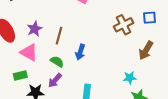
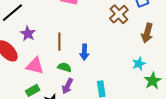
purple star: (35, 29) -> (28, 34), moved

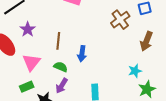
pink triangle: (35, 66) -> (31, 62), turned 48

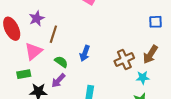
brown cross: (120, 20) -> (124, 59), moved
brown line: (58, 41) -> (53, 34), moved
cyan star: (135, 71) -> (143, 78), moved

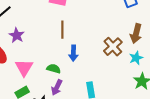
brown line: (53, 34) -> (62, 30), moved

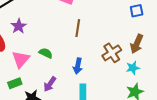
brown line: (62, 30) -> (78, 28), moved
blue arrow: (73, 53) -> (78, 66), moved
green semicircle: (54, 69) -> (46, 53), moved

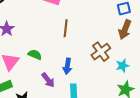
brown arrow: (137, 44) -> (125, 30), moved
purple arrow: (50, 84) -> (48, 80), moved, turned -70

